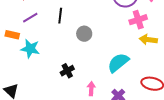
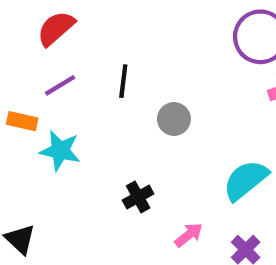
pink arrow: (91, 89) -> (189, 235), turned 48

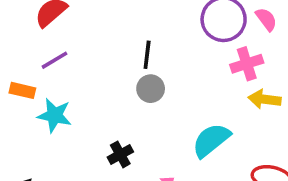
black line: (123, 81) -> (147, 55), moved

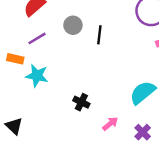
gray circle: (151, 89) -> (73, 25), moved
black cross: (120, 154) -> (81, 102), turned -35

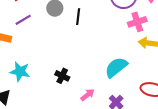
cyan star: (37, 76) -> (20, 72), moved

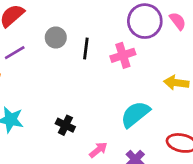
pink cross: (137, 22) -> (123, 55), moved

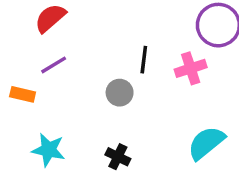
gray circle: (56, 38) -> (120, 93), moved

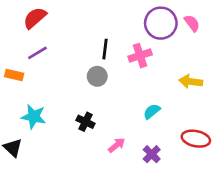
gray circle: (120, 93) -> (97, 76), moved
cyan semicircle: (206, 143) -> (152, 111), size x0.6

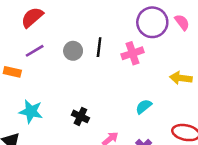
gray circle: (97, 76) -> (73, 51), moved

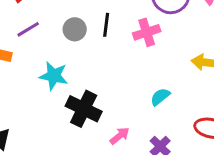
cyan star: (31, 112) -> (54, 76), moved
black cross: (80, 116) -> (84, 109), size x1.6

